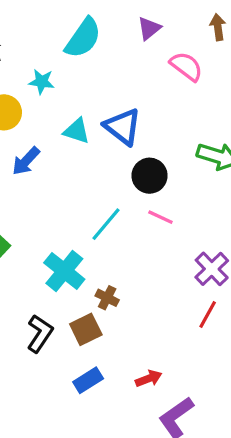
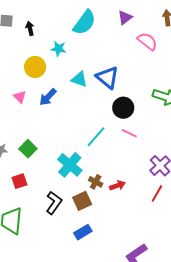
red arrow: (149, 378) -> (117, 186), moved

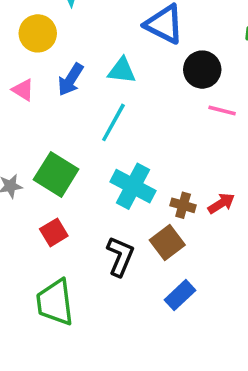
cyan triangle: (79, 79) -> (122, 70), moved
cyan line: (96, 137) -> (113, 122), moved
green square: (28, 149) -> (56, 174), size x1.4

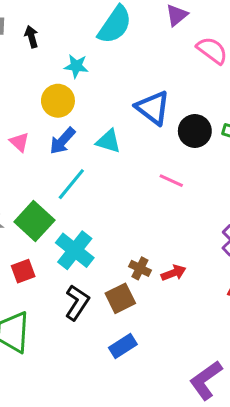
yellow circle: (38, 33) -> (58, 101), moved
black circle: (202, 70) -> (195, 131), moved
pink line: (222, 110) -> (171, 181), moved
cyan line: (113, 122) -> (71, 184), moved
cyan cross: (133, 186) -> (75, 250), moved

